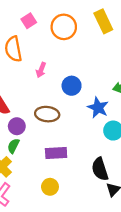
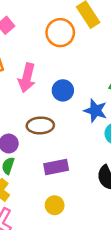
orange circle: (64, 27) -> (60, 33), moved
pink arrow: (41, 70) -> (27, 78), size x1.6

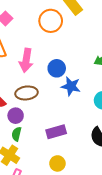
blue star: (95, 111) -> (71, 86), moved
brown ellipse: (40, 125) -> (27, 93), moved

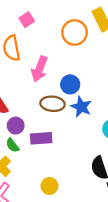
brown ellipse: (27, 93) -> (53, 104), moved
purple rectangle: (56, 132) -> (41, 138), moved
green semicircle: (16, 134) -> (12, 145), turned -64

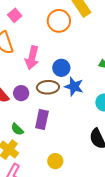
purple circle: (16, 126) -> (21, 93), moved
purple rectangle: (41, 138) -> (42, 119), turned -66

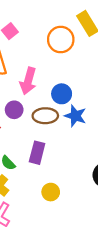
purple circle: (21, 93) -> (14, 110), moved
yellow circle: (55, 161) -> (51, 192), moved

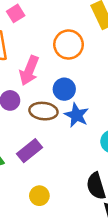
orange circle: (61, 40) -> (69, 45), moved
purple rectangle: (37, 153) -> (30, 151), turned 30

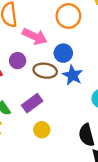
pink arrow: (29, 71) -> (35, 36), turned -90
yellow circle: (39, 196) -> (42, 130), moved

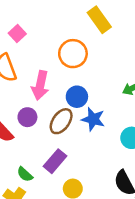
pink arrow: (35, 36) -> (40, 85), turned 90
brown ellipse: (45, 71) -> (61, 121), turned -50

